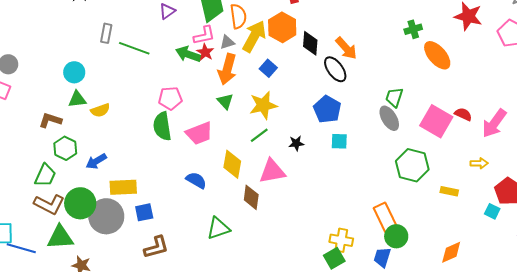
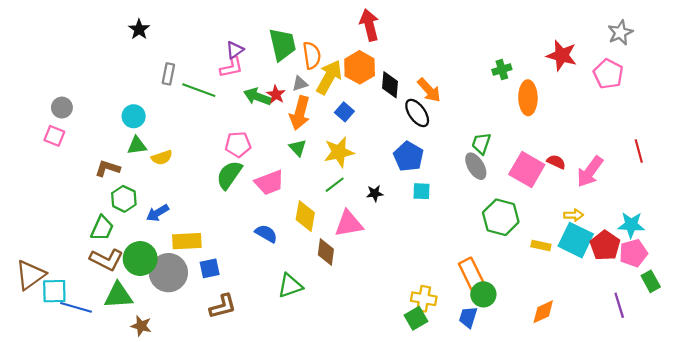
pink L-shape: (204, 35) -> (231, 67), moved
orange ellipse: (437, 55) -> (528, 98), turned 40
green semicircle: (162, 126) -> (229, 175), turned 44
cyan square: (492, 211) -> (576, 240), moved, size x2.0

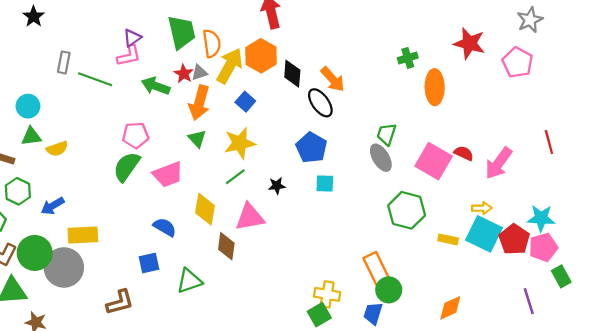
red star: (276, 95) -> (184, 74), moved
blue square: (210, 268) -> (149, 263), moved

